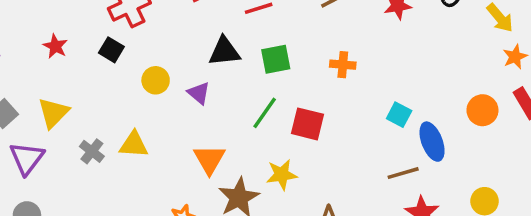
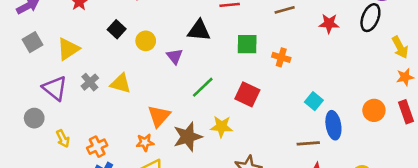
black square: (111, 50) -> (117, 29), moved
green square: (276, 59) -> (247, 44), moved
green line: (265, 113) -> (203, 87), moved
purple triangle: (27, 158) -> (55, 88), moved, turned -40
orange triangle: (209, 159) -> (159, 116), moved

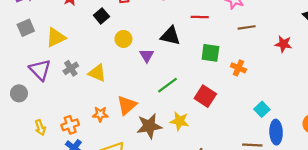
black square: (117, 29) -> (101, 16), moved
yellow arrow: (63, 139) -> (40, 128), moved
orange star: (145, 142) -> (100, 114), moved

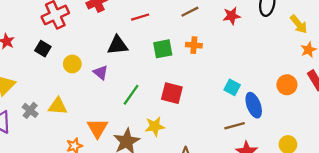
orange cross: (238, 68) -> (194, 45), moved

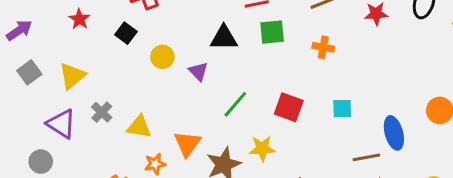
green square: (163, 49) -> (272, 32), moved
cyan square: (232, 87) -> (342, 109), moved, turned -35
yellow triangle: (58, 106) -> (139, 127), moved

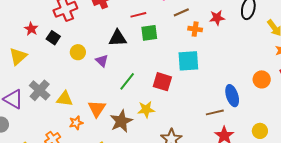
red star: (79, 19) -> (31, 29), moved
orange cross: (323, 47) -> (195, 29), moved
yellow triangle: (72, 76) -> (18, 56), moved
cyan square: (342, 109) -> (188, 61), moved, size x1.6
gray cross: (102, 112) -> (40, 90), size x1.5

